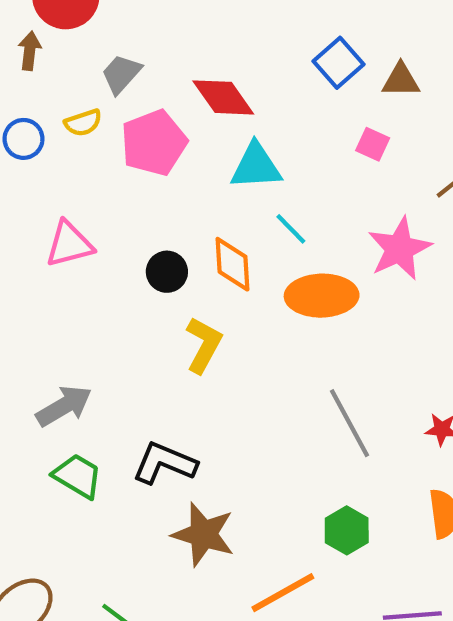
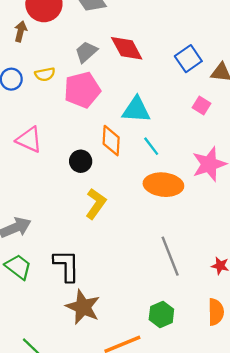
gray trapezoid: (121, 74) -> (86, 52), moved
red diamond: (223, 97) -> (127, 48), moved
pink triangle: (69, 244) -> (29, 140), turned 32
orange diamond: (232, 264) -> (111, 141), moved
black L-shape: (165, 463) -> (67, 266), turned 60

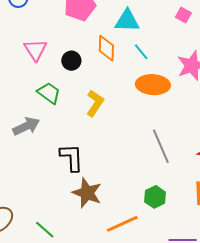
pink triangle: (29, 140) -> (35, 50), turned 35
black circle: (81, 161) -> (71, 61), moved
green trapezoid: (18, 267) -> (49, 93), moved

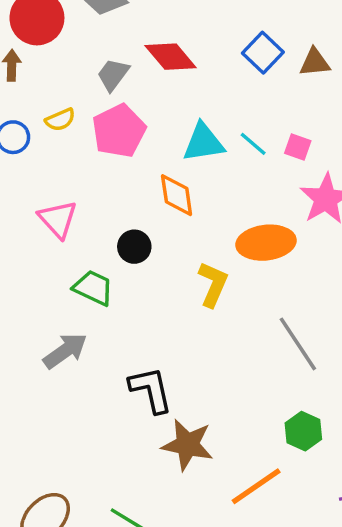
pink square: (183, 15) -> (298, 147), moved
cyan line: (141, 52) -> (253, 144), moved
black circle: (71, 61) -> (134, 247), moved
yellow L-shape: (95, 103) -> (213, 284), moved

